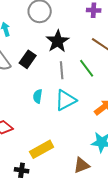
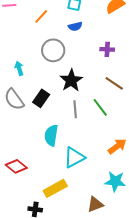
cyan semicircle: (38, 96) -> (51, 135), size x1.5
cyan triangle: (66, 100) -> (74, 157), moved

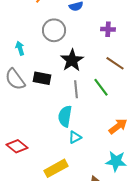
black rectangle: (41, 98) -> (42, 78), turned 66
cyan semicircle: (51, 135) -> (65, 116), moved
cyan triangle: (74, 157) -> (75, 137), size x0.6

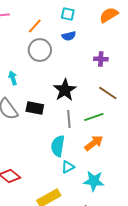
gray circle: (54, 30) -> (40, 50), moved
green line: (101, 87) -> (94, 117), turned -72
orange arrow: (118, 126) -> (94, 143), moved
cyan star: (116, 161) -> (94, 181), moved

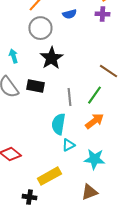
purple cross: (101, 59) -> (102, 14), moved
black star: (65, 90) -> (51, 58), moved
green line: (94, 117) -> (94, 95), turned -36

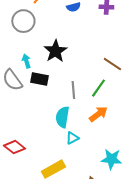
gray circle: (40, 28) -> (23, 21), moved
cyan arrow: (13, 56) -> (26, 61), moved
cyan star: (94, 159) -> (111, 159), moved

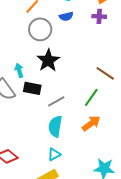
gray circle: (23, 21) -> (40, 29), moved
gray line: (73, 90) -> (56, 101), moved, turned 66
cyan triangle: (72, 138) -> (54, 154), moved

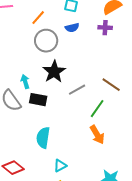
gray line: (56, 101) -> (77, 90), moved
orange arrow: (91, 123) -> (97, 135), turned 96
cyan semicircle: (55, 126) -> (43, 138), moved

